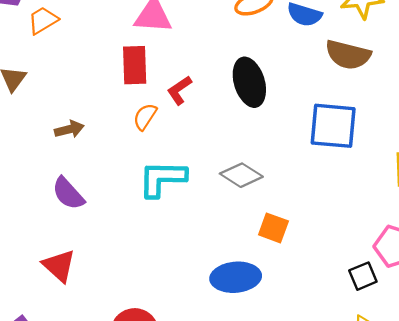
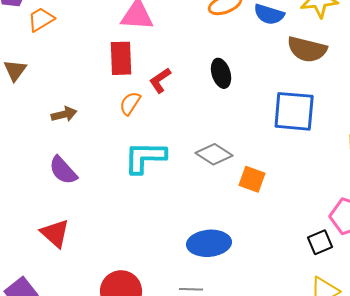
black ellipse: (249, 82) -> (221, 73), size x0.7
orange square: (273, 228) -> (252, 179), moved

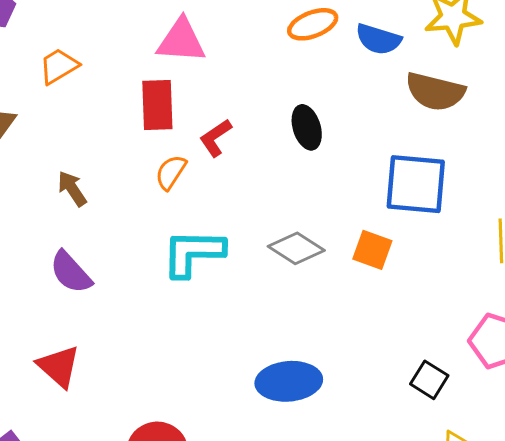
orange trapezoid: (41, 19) -> (59, 66), moved
brown arrow: (64, 114) -> (72, 189), turned -110
orange square: (252, 179) -> (372, 250), moved
black square: (320, 242) -> (429, 380), moved, turned -35

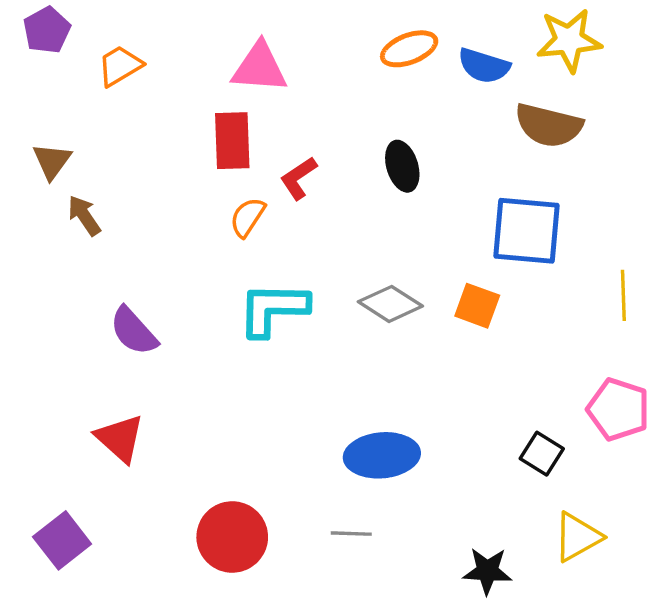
orange trapezoid: (59, 66) -> (120, 66), moved
brown arrow: (72, 189) -> (84, 215), moved

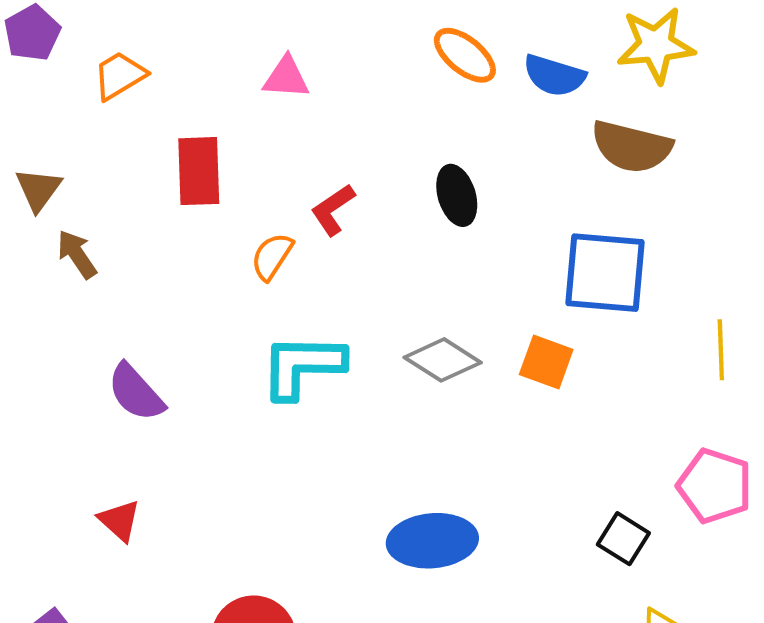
orange ellipse: (409, 49) -> (465, 55), turned 60
pink triangle: (259, 68) -> (286, 78), size x0.7
red rectangle: (232, 141) -> (199, 171), moved
red triangle: (120, 438) -> (120, 520), size x0.7

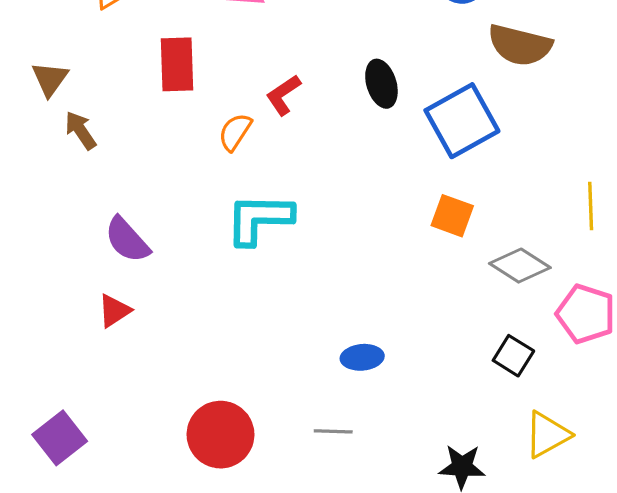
blue square: (605, 273) -> (462, 121), moved, turned -34
gray diamond: (443, 360) -> (520, 266), moved
red triangle: (120, 520) -> (114, 311), moved, turned 45
blue ellipse: (432, 541) -> (362, 357), size x0.6

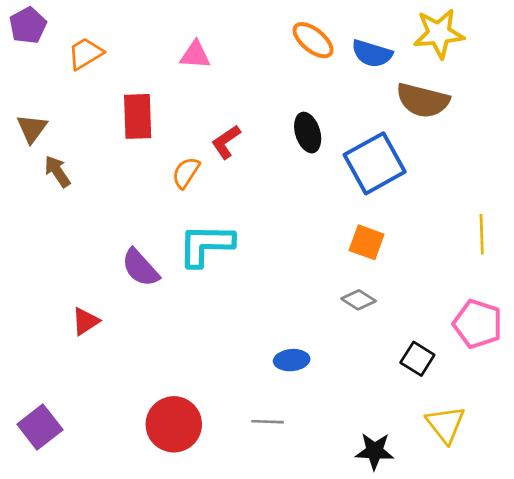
purple semicircle: (127, 240) -> (140, 268), moved
gray diamond: (520, 266) -> (359, 300), moved, size x0.7
yellow triangle: (547, 435) -> (446, 424), turned -39

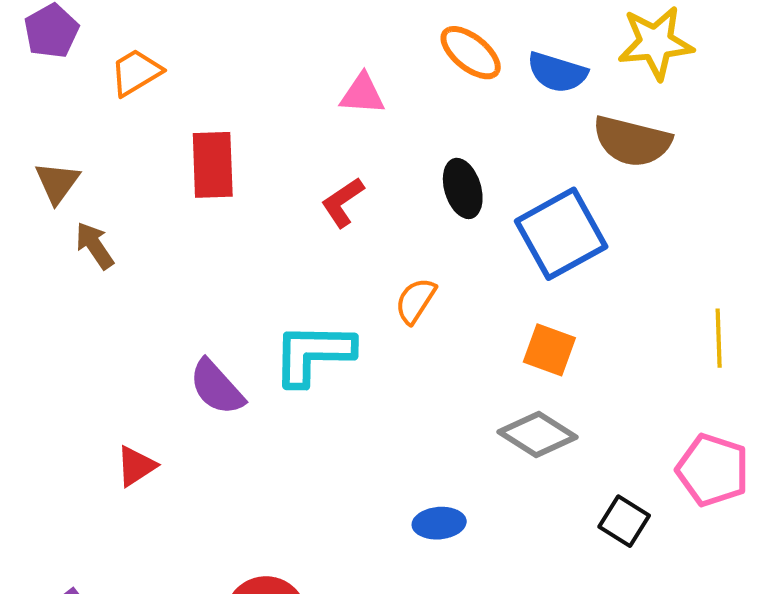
pink triangle: (195, 55) -> (362, 94), moved
orange semicircle: (186, 173) -> (415, 301), moved
gray diamond: (359, 300) -> (538, 435), size x1.5

